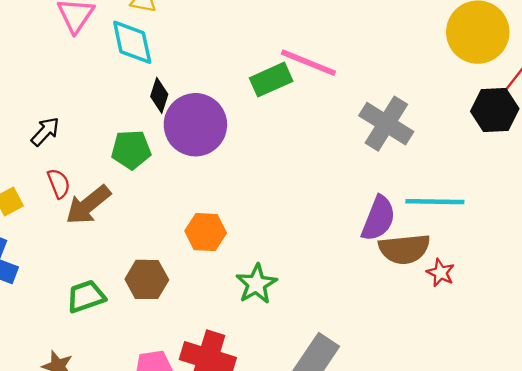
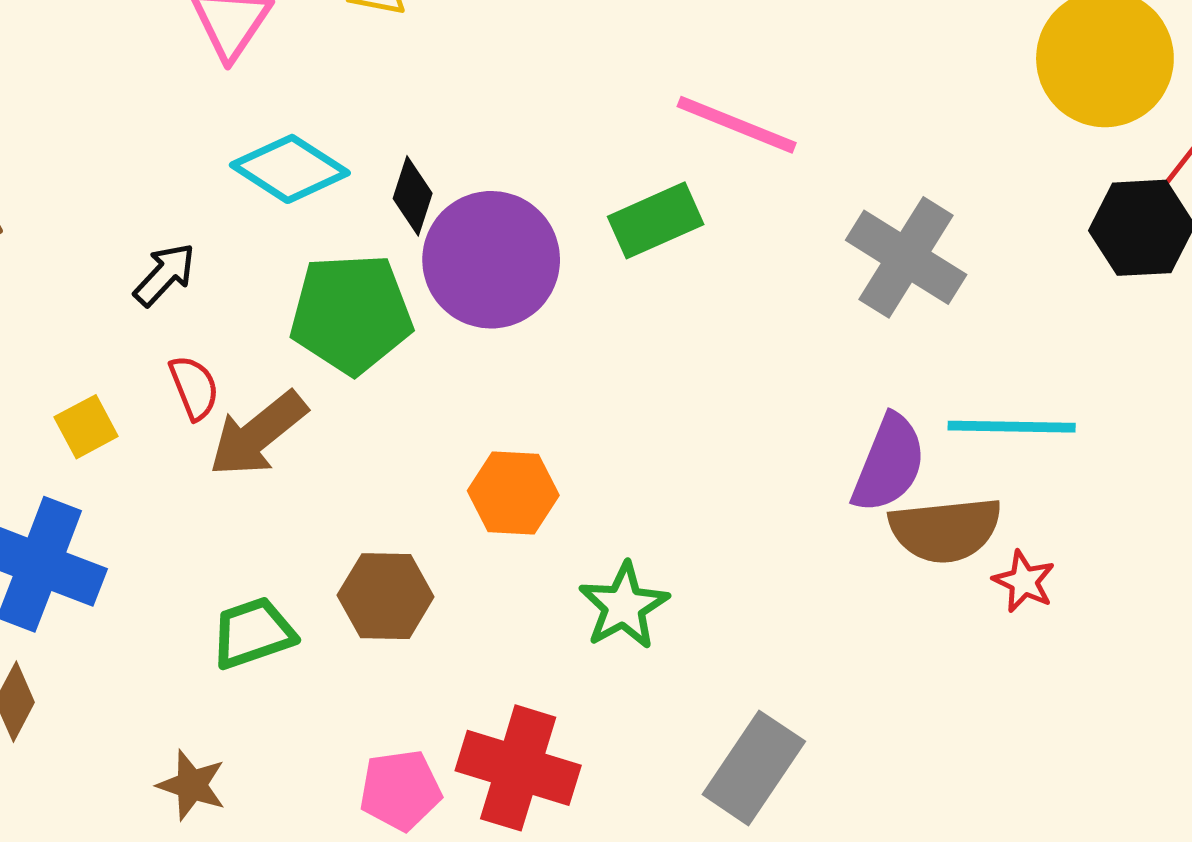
cyan diamond: (132, 42) -> (290, 169), moved, turned -45
green rectangle: (271, 80) -> (656, 220), moved
green pentagon: (131, 150) -> (351, 314), size x1.4

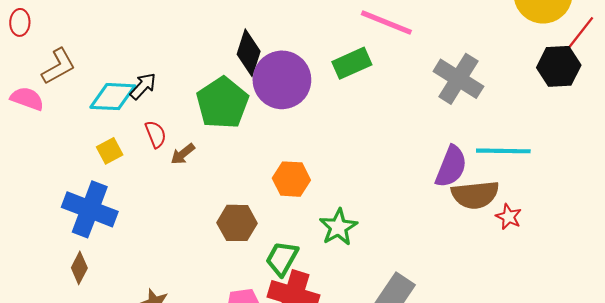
cyan diamond: (290, 169) -> (113, 97), moved, turned -30
black diamond: (413, 196) -> (249, 53), size x1.4
green pentagon: (351, 314) -> (222, 103), turned -30
brown arrow: (258, 434) -> (183, 154), size x0.6
green trapezoid: (253, 633) -> (282, 258), moved, turned -42

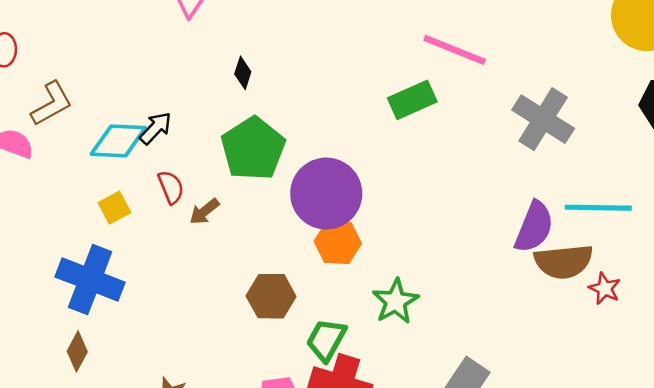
black diamond: (249, 53) -> (243, 73), moved, size x0.6
purple circle: (282, 80) -> (326, 194), moved

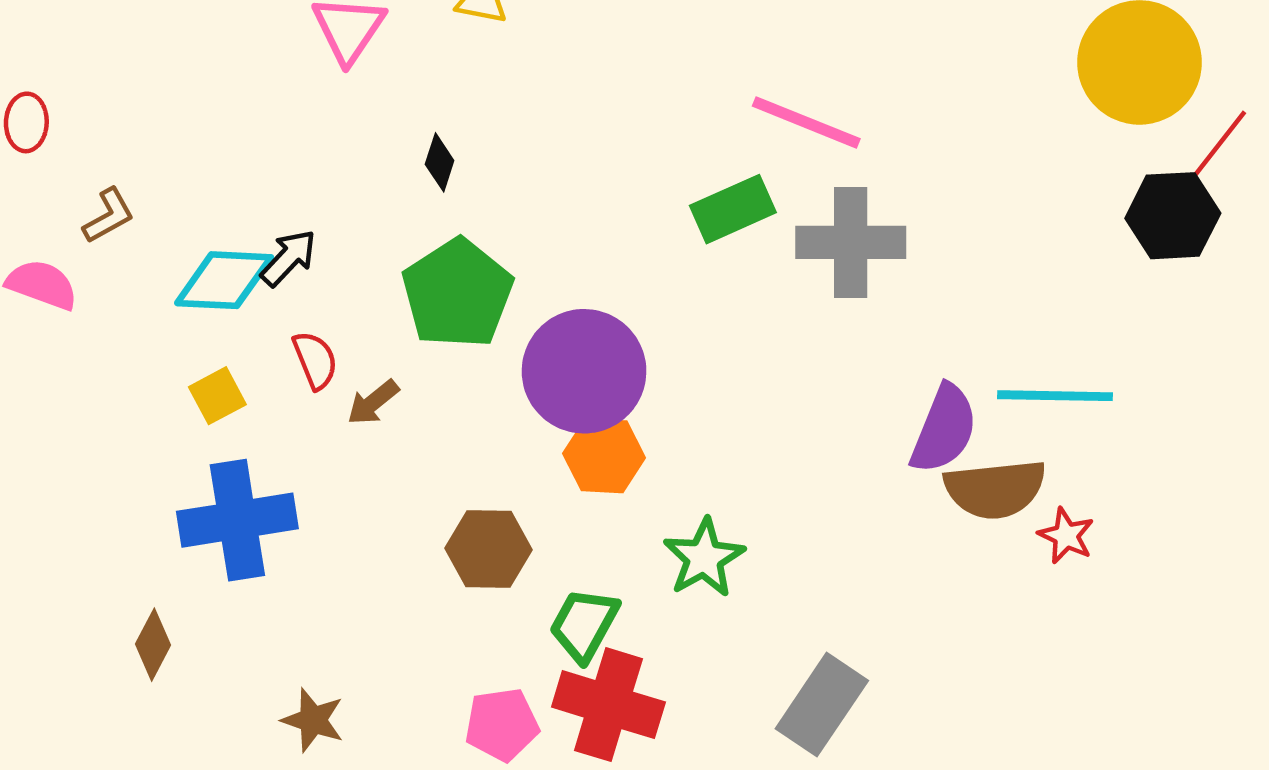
brown L-shape: (52, 104) -> (109, 216), size x0.7
gray cross: (543, 119) -> (851, 242), moved, turned -32
blue cross: (90, 280) -> (237, 520), moved, turned -30

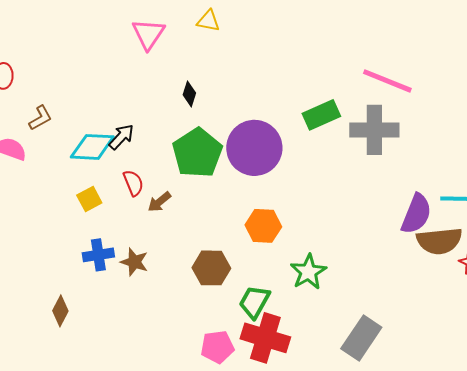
pink line: (806, 122) -> (387, 81), moved
purple circle: (584, 371) -> (254, 148), moved
blue cross: (237, 520) -> (98, 255), size x0.6
brown star: (313, 720) -> (134, 262), moved

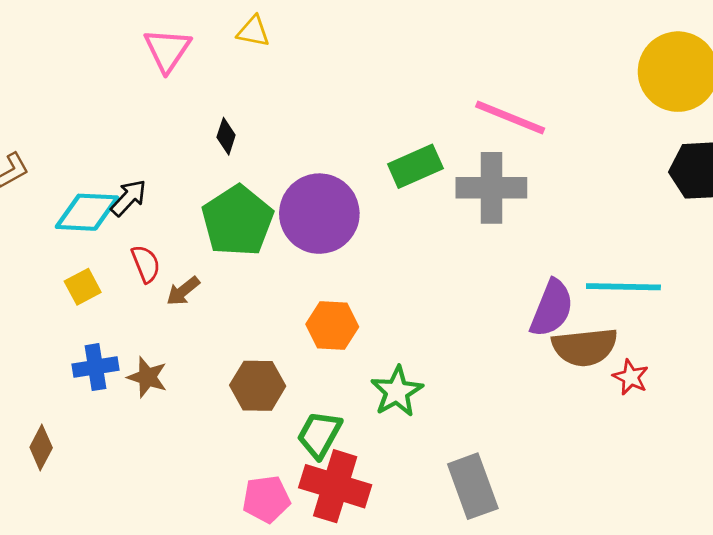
gray rectangle: (361, 338) -> (473, 486), turned -54

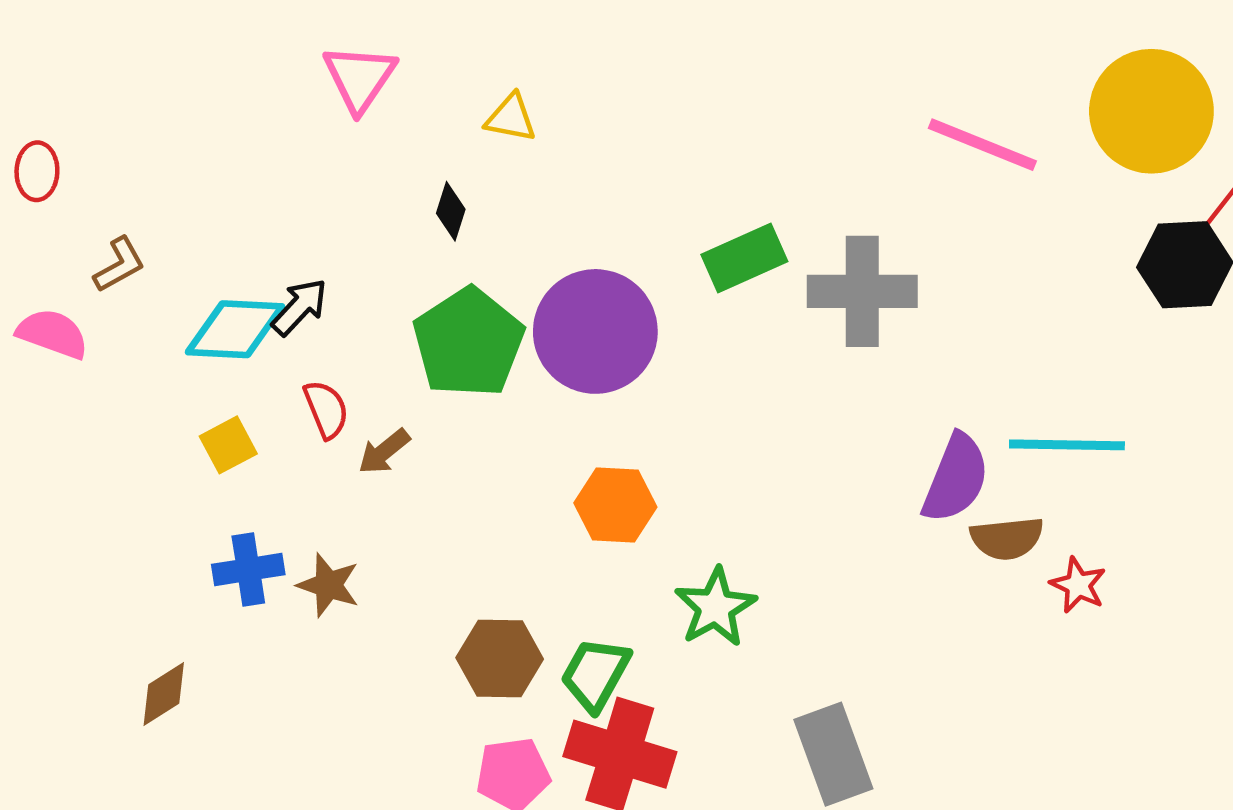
yellow triangle: (253, 31) -> (511, 118), moved
pink line: (510, 117) -> (982, 145), moved
brown semicircle: (585, 347) -> (1007, 538), size x0.7
brown hexagon: (258, 386) -> (500, 658), moved
brown diamond: (41, 447) -> (164, 694), turned 30

